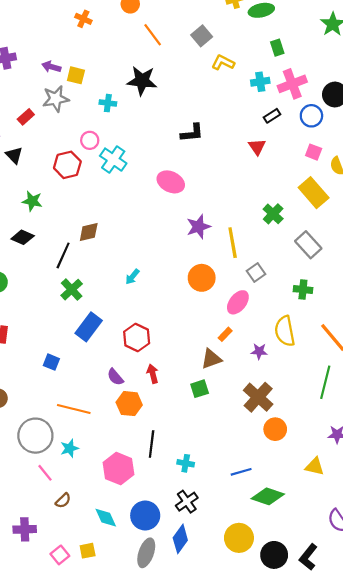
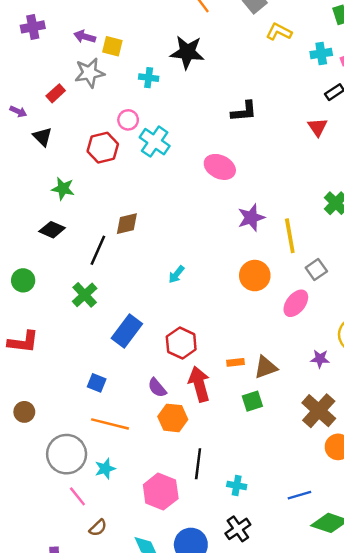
green cross: (72, 290) -> (85, 295), moved
orange rectangle: (225, 334) -> (235, 362), moved, turned 40
blue square: (51, 362) -> (97, 383), moved
red arrow: (153, 374) -> (199, 384), size x1.6

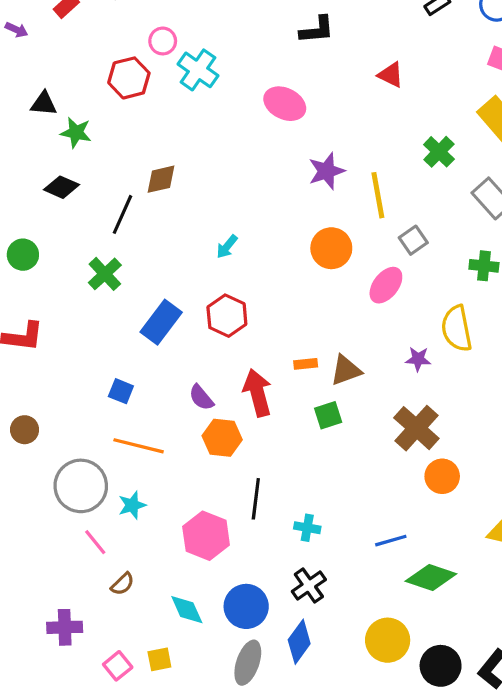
red triangle: (318, 127) -> (391, 75), moved, turned -30
black triangle: (42, 137) -> (44, 104), moved, turned -40
red hexagon: (181, 343) -> (227, 316), moved

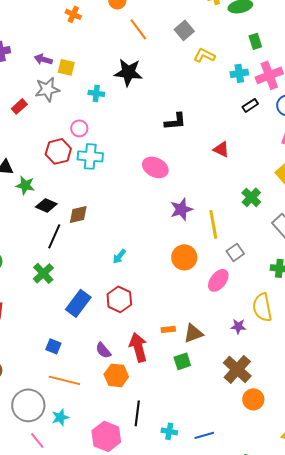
cyan cross: (198, 70) -> (90, 156), moved, turned -30
black diamond: (61, 187) -> (46, 205), moved
blue line: (391, 541) -> (204, 435), moved

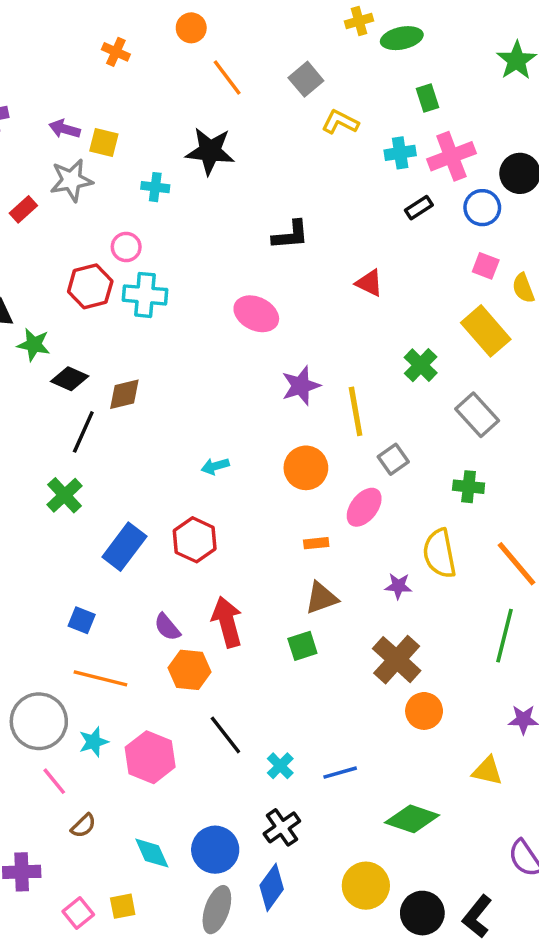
cyan arrow: (119, 256) -> (215, 466), moved, turned 35
orange rectangle: (168, 329) -> (316, 543), moved
black line: (137, 413) -> (225, 735), turned -45
cyan cross: (169, 431) -> (280, 766), turned 35
pink hexagon: (106, 436) -> (150, 757), moved

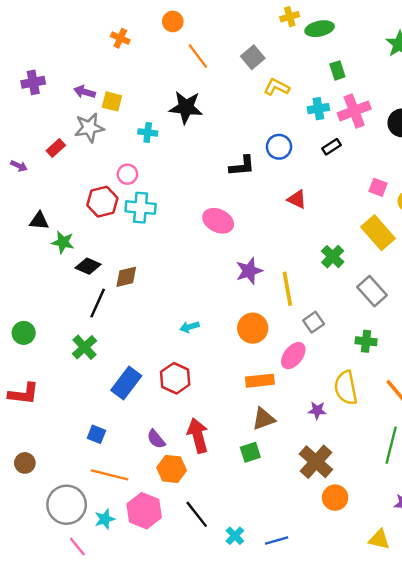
blue circle: (482, 208) -> (279, 147), moved
orange rectangle: (316, 543) -> (260, 381), size x1.6
pink hexagon: (150, 757) -> (144, 511), moved

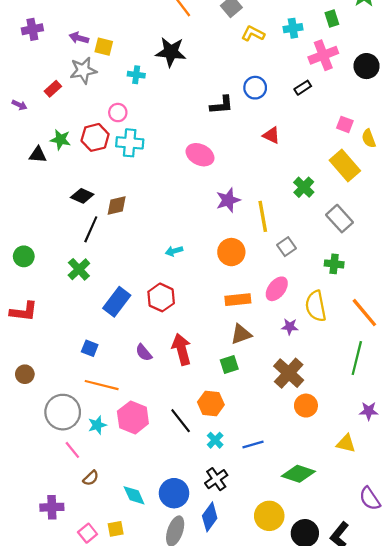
green rectangle: (337, 70) -> (332, 18), moved
cyan cross: (318, 109) -> (293, 28), moved
green star: (63, 242) -> (61, 140), moved
pink ellipse: (293, 356) -> (277, 289), moved
orange hexagon: (172, 469) -> (211, 403), moved

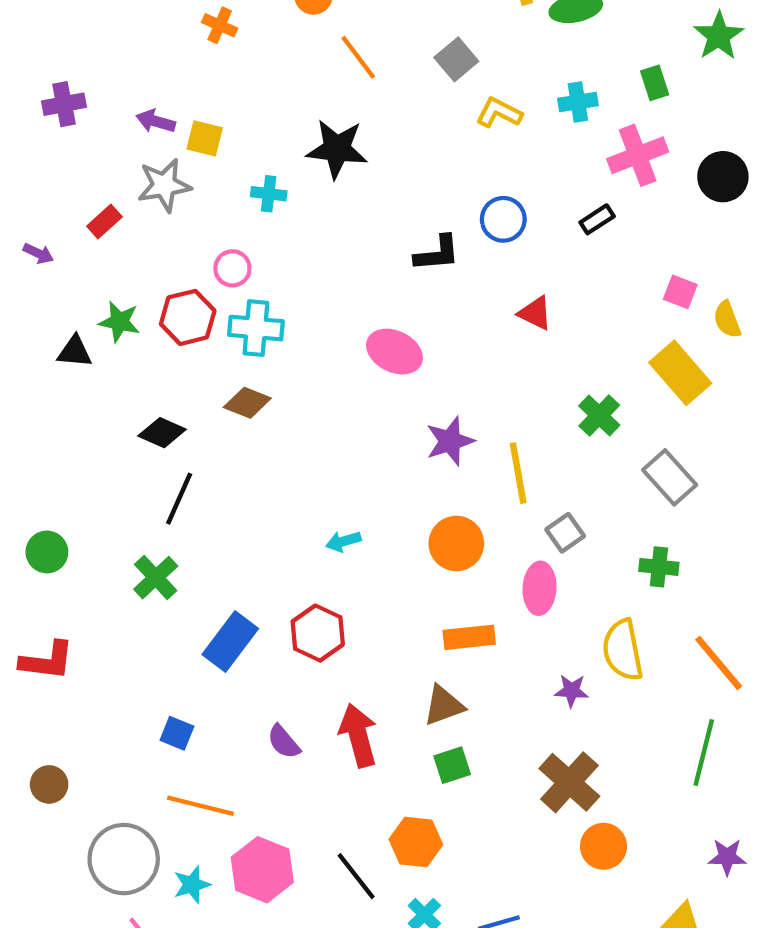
brown diamond: (117, 206) -> (247, 403), moved, turned 35
pink ellipse: (277, 289) -> (540, 588), moved, turned -35
brown triangle: (241, 334) -> (444, 706), moved

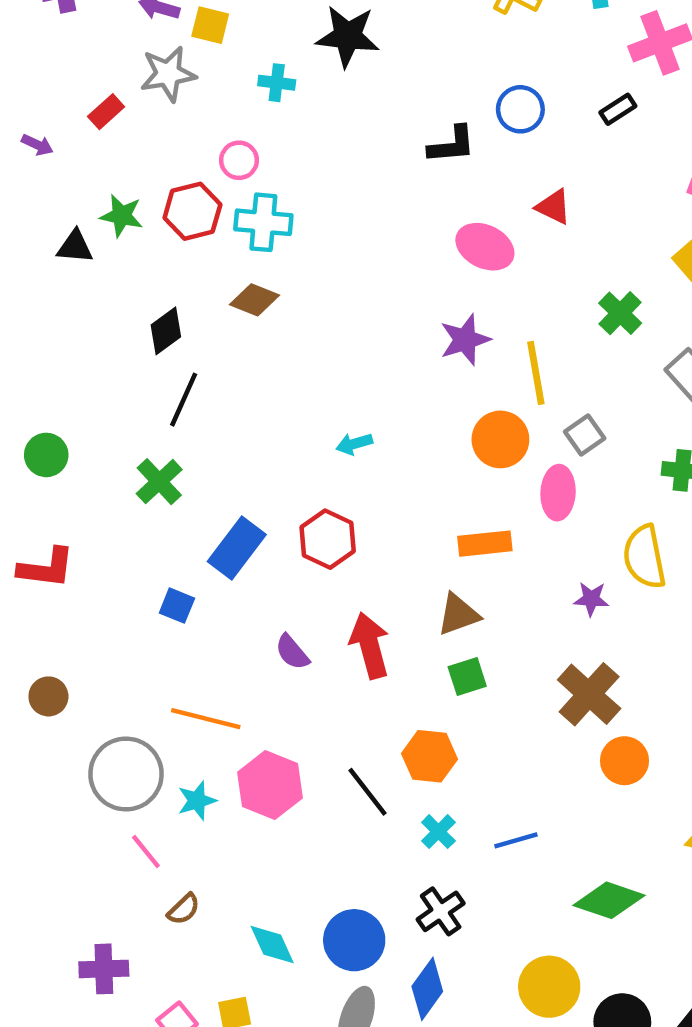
pink ellipse: (395, 352) -> (485, 247), moved
black diamond: (162, 433) -> (166, 331), turned -60
orange circle: (456, 543) -> (500, 439), moved
blue square: (177, 733) -> (177, 606), moved

